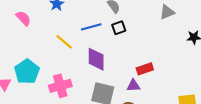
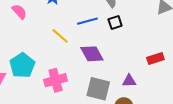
purple diamond: (96, 59) -> (92, 54), turned -30
red rectangle: (145, 69) -> (155, 58), moved

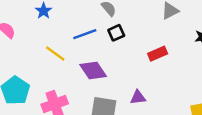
red rectangle: (155, 58) -> (158, 54), moved

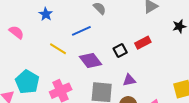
black square: (116, 33) -> (120, 50), moved

